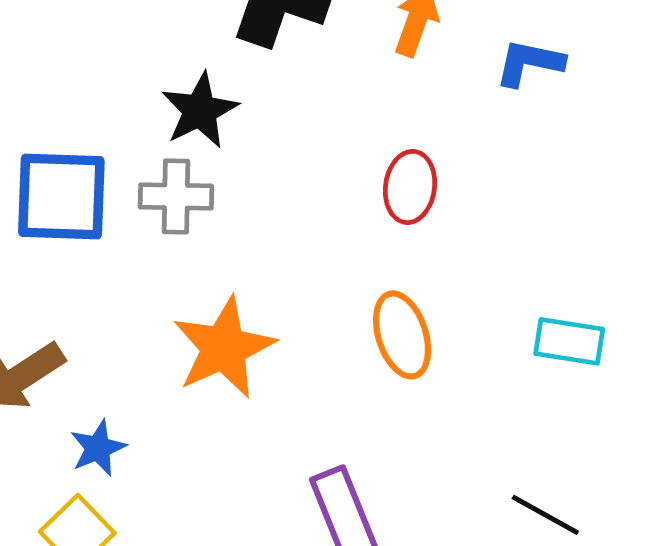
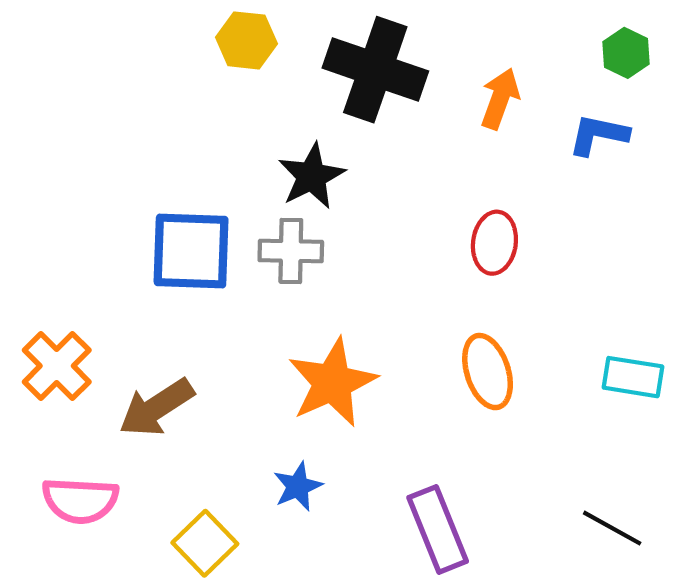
blue star: (98, 448) -> (298, 486), moved

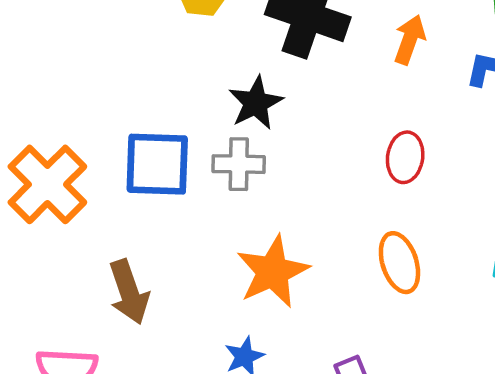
orange cross: (57, 366) -> (47, 184), moved, size x1.4
brown arrow: (156, 408) -> (129, 292), turned -76

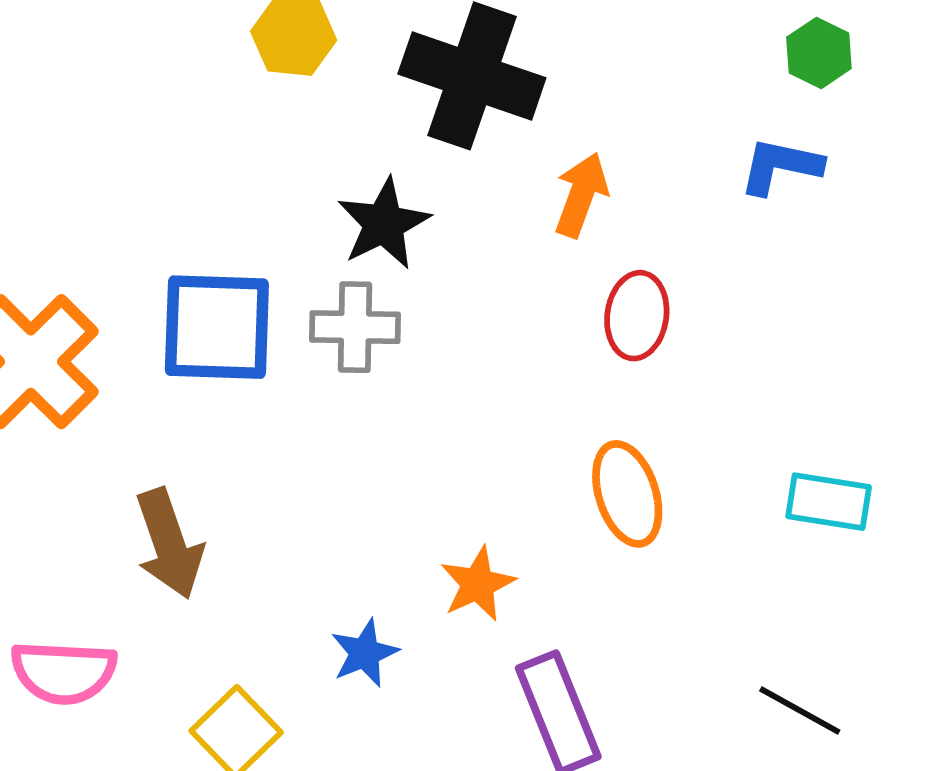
orange arrow: (410, 40) -> (581, 195), moved
orange star: (273, 272) -> (478, 584), moved, size x0.6

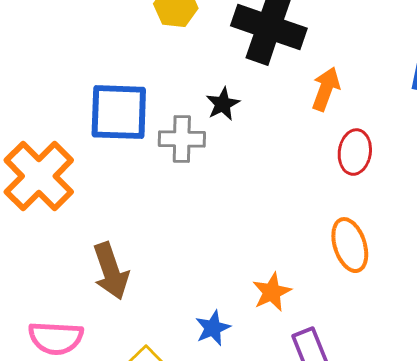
black star: (384, 224) -> (223, 104), size x0.7
blue square: (217, 327) -> (119, 112), moved
gray cross: (355, 327) -> (182, 139), moved

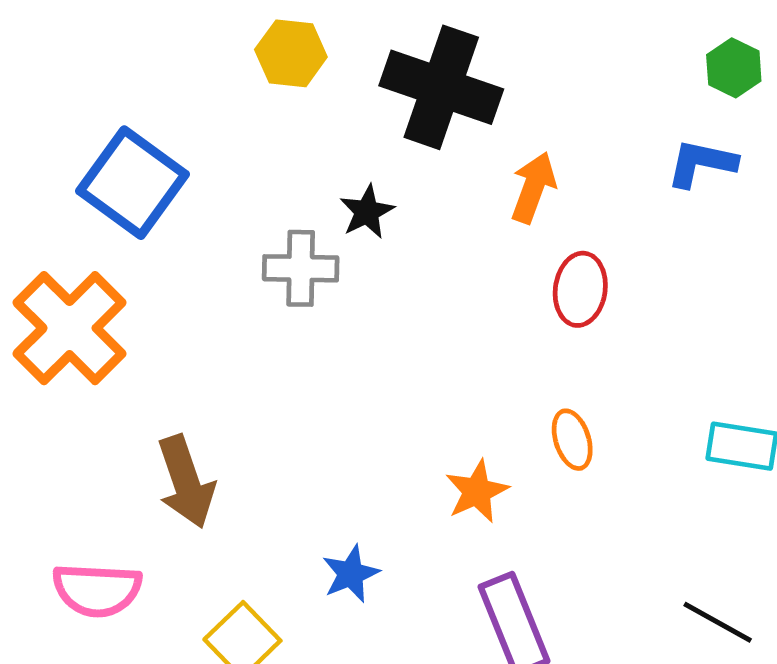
blue square: (119, 112) -> (133, 183), moved, turned 34
orange ellipse: (350, 245) -> (572, 440), size x0.7
orange star: (272, 292) -> (477, 491), moved

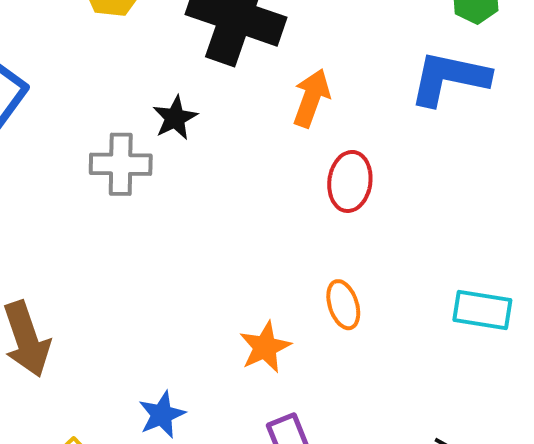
blue L-shape: (701, 163) -> (449, 78), size x1.4

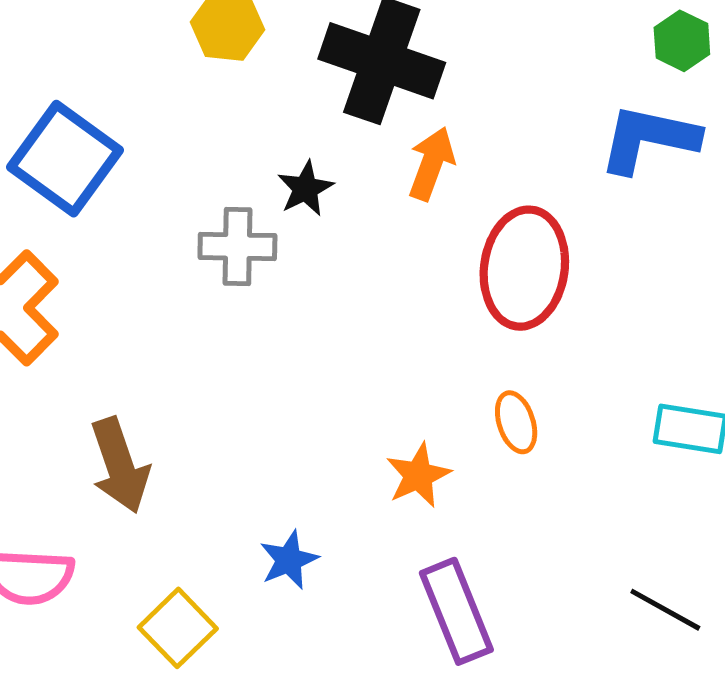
orange arrow: (311, 98) -> (431, 164), moved
red ellipse: (350, 181) -> (524, 268), size x1.6

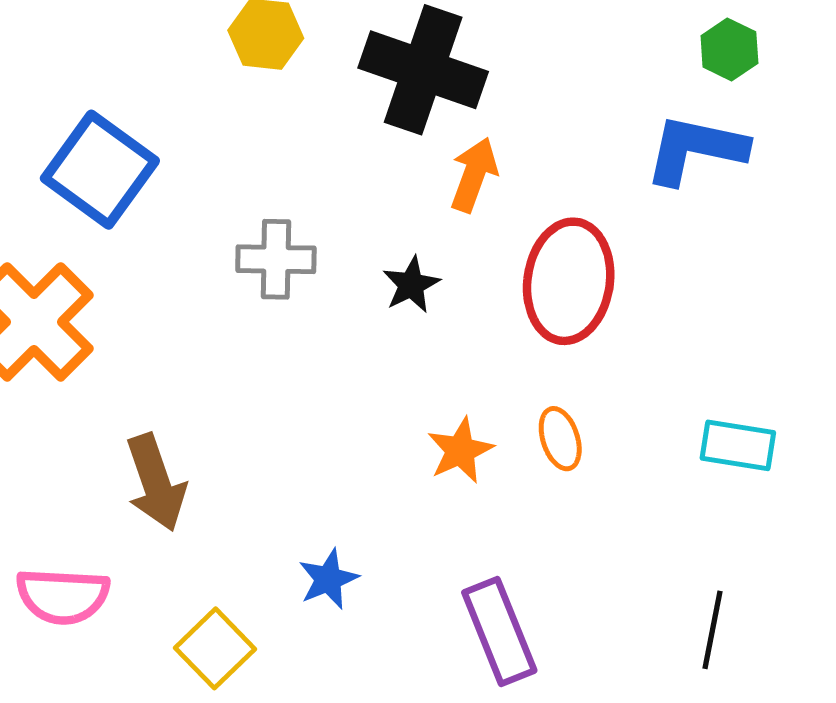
black star: (305, 188) -> (411, 285), moved
orange star: (418, 475) -> (460, 450), moved
black line: (665, 610) -> (712, 630), turned 72

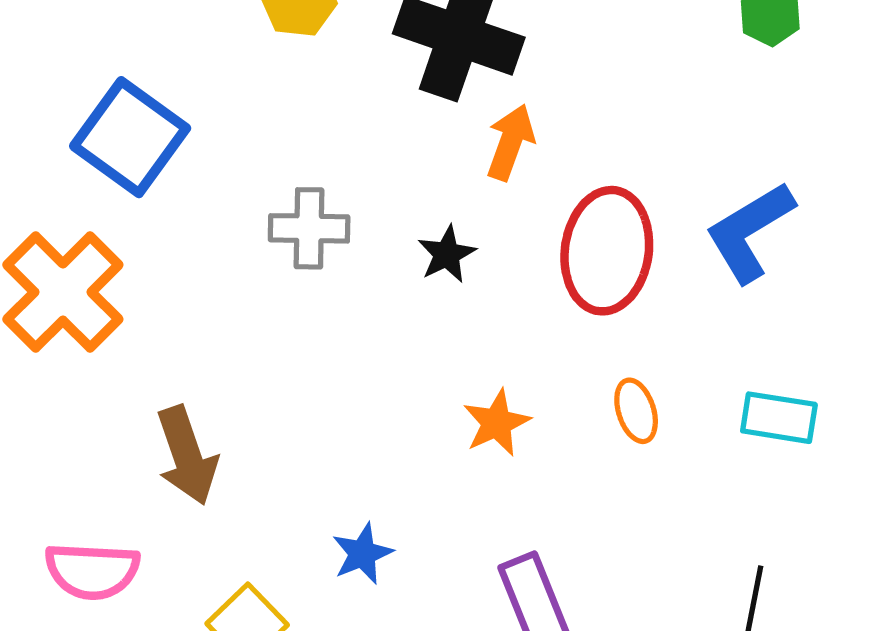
blue L-shape: (696, 149) -> (750, 232), moved, turned -43
orange ellipse: (560, 439) -> (636, 411), moved

